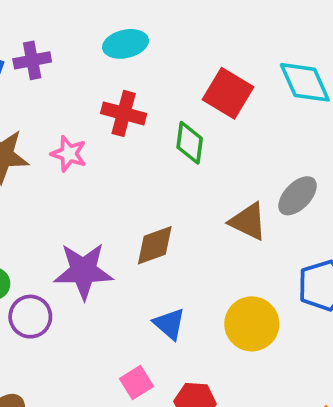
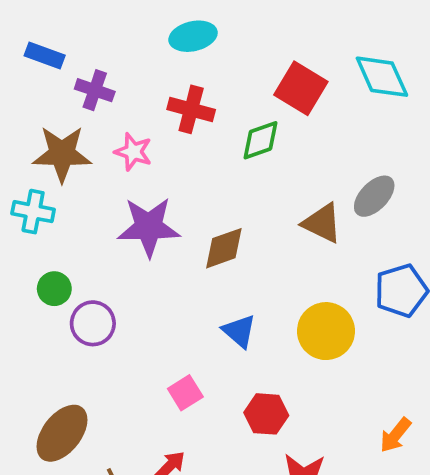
purple cross: (32, 60) -> (95, 90), moved, turned 30
green diamond: (190, 143) -> (260, 140), turned 63
purple star: (83, 271) -> (149, 227), moved
pink square: (136, 382) -> (185, 393), moved

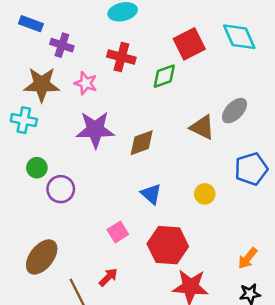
red square: (301, 88) -> (189, 44), turned 32
yellow circle: (326, 331) -> (205, 194), size x0.6
red hexagon: (266, 414) -> (168, 245), size x1.5

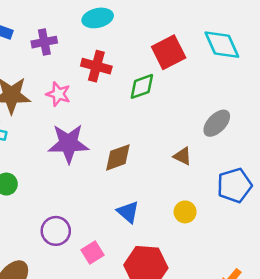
purple cross: (62, 45) -> (44, 42), moved, turned -30
brown triangle: (202, 127) -> (183, 156), moved, size x0.7
purple circle: (61, 189) -> (56, 231), moved

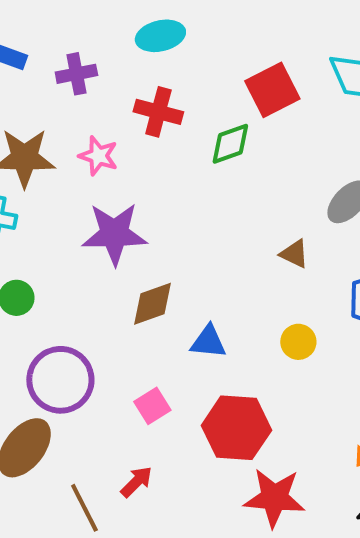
brown diamond: (118, 157) -> (152, 304), moved
blue triangle: (128, 212) -> (208, 342), turned -35
purple circle: (56, 231) -> (60, 380), moved, size x1.4

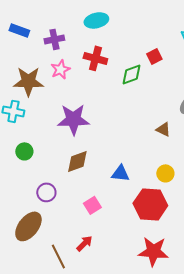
red square: (272, 90) -> (154, 56), moved, size x0.6
pink star: (98, 156) -> (60, 69), moved, turned 30
brown diamond: (152, 304) -> (77, 161), moved
purple circle: (60, 380) -> (46, 192), size x0.6
red hexagon: (236, 428) -> (150, 204), moved

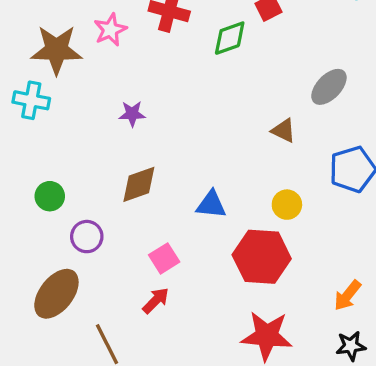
purple star: (73, 119) -> (132, 114), size x0.5
green circle: (24, 151) -> (50, 196), moved
red arrow: (84, 243) -> (156, 300), moved

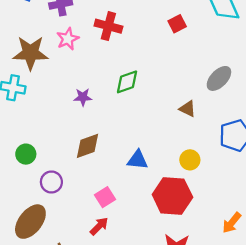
green diamond: (230, 38) -> (127, 82), moved

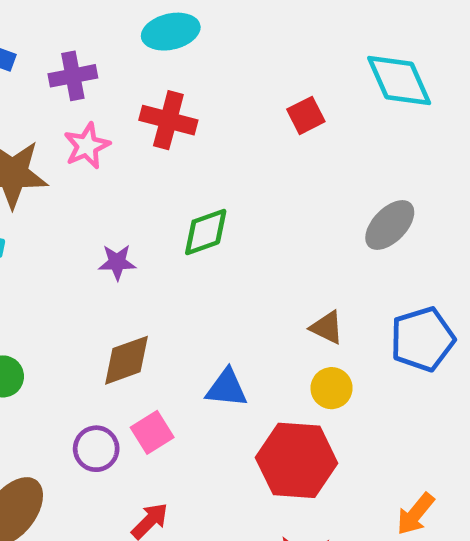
brown triangle: (188, 109) -> (327, 328), moved
purple circle: (51, 182) -> (96, 449), moved
pink square: (105, 197) -> (152, 432), moved

